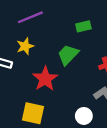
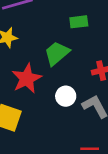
white circle: (84, 116) -> (66, 96), moved

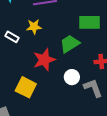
green rectangle: (79, 22) -> (89, 22), size x1.5

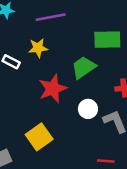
yellow square: (26, 87) -> (39, 137), moved, turned 30

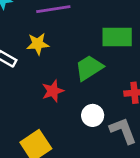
red star: (53, 89) -> (53, 91), size x0.7

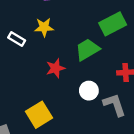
green rectangle: (117, 37) -> (113, 24), turned -30

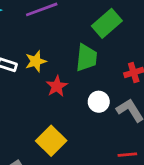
yellow star: (44, 27) -> (36, 61), moved
green trapezoid: (87, 50) -> (86, 58), turned 140

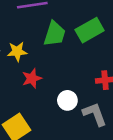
green trapezoid: (86, 58) -> (55, 34), moved

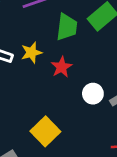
red star: (32, 78) -> (62, 67), moved

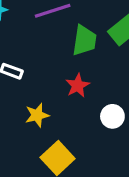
yellow star: (31, 53) -> (37, 115), moved

